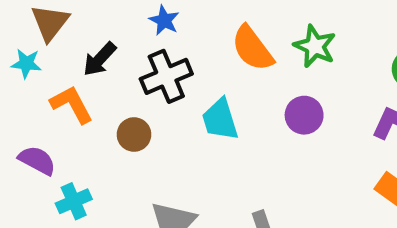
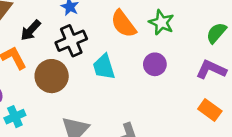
brown circle: (134, 135) -> (52, 76), size x1.6

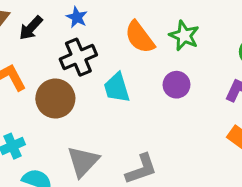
black arrow: (31, 30) -> (31, 28), moved

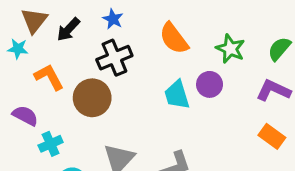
green star: (184, 36) -> (230, 49), moved
cyan trapezoid: (117, 88) -> (177, 95), moved

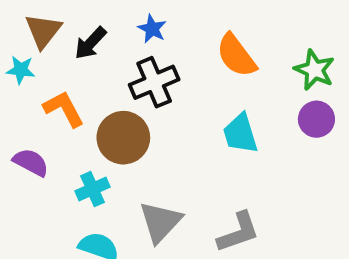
purple circle: (210, 84) -> (316, 119), moved
cyan cross: (51, 144) -> (92, 189), moved

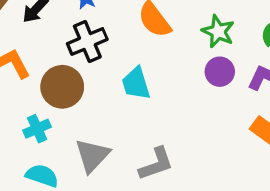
cyan trapezoid: (240, 134) -> (136, 83), moved

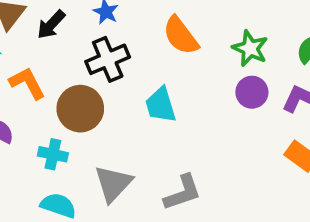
cyan cross: (37, 129) -> (53, 154), turned 36

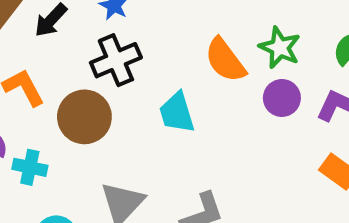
orange semicircle: (181, 36) -> (225, 60), moved
cyan cross: (53, 154) -> (30, 167), moved

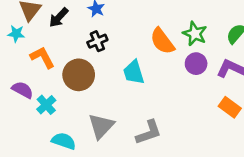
black cross: (116, 60) -> (97, 41), size x0.7
cyan cross: (30, 167) -> (46, 105), turned 36

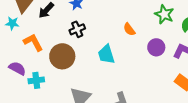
green star: (195, 34) -> (164, 14), moved
orange semicircle: (162, 41) -> (129, 29), size x0.6
cyan cross: (46, 105) -> (36, 80), turned 35

